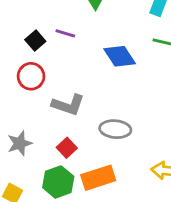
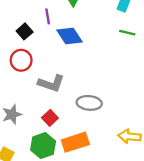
purple line: (65, 33) -> (48, 16), moved, turned 63
blue diamond: (120, 56) -> (70, 36), moved

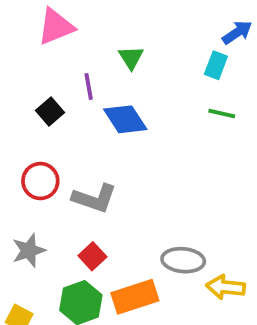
red circle: (21, 60) -> (40, 181), moved
gray ellipse: (89, 103) -> (183, 260), moved

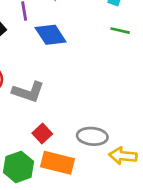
red square: (92, 256) -> (42, 134), moved
orange rectangle: (135, 297) -> (57, 163), turned 32

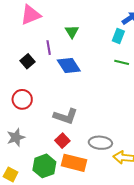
gray L-shape: (28, 92) -> (66, 116), moved

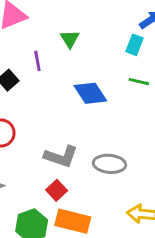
blue diamond: (69, 66) -> (90, 93), moved
gray ellipse: (100, 143) -> (109, 164), moved

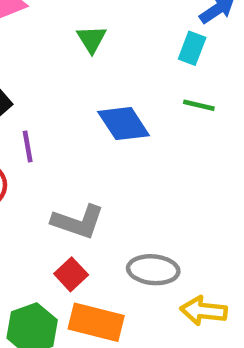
purple line: (37, 61) -> (28, 146), moved
gray ellipse: (109, 164) -> (153, 270), moved

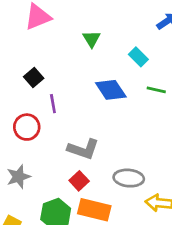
cyan rectangle: (192, 48) -> (138, 57), moved, turned -66
green line: (199, 105) -> (156, 90), moved

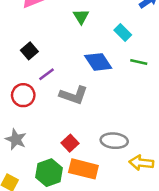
purple line: (53, 104) -> (47, 74), turned 63
gray L-shape: (83, 149) -> (74, 95), moved
gray star: (18, 177) -> (16, 139), turned -30

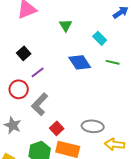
gray L-shape: (74, 95) -> (40, 104), moved, turned 115

